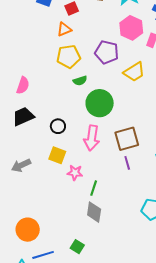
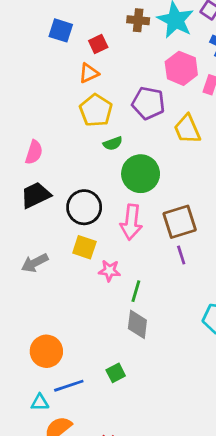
yellow pentagon: (69, 56) -> (96, 110), turned -30
yellow trapezoid: (134, 72) -> (187, 129), turned 100
black circle: (58, 126) -> (84, 207), size x1.6
green square: (77, 247) -> (116, 373), turned 32

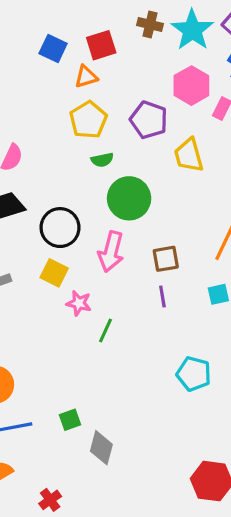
blue square: (61, 30) -> (53, 48), moved
red square: (98, 44) -> (101, 45), size x1.4
brown square: (180, 222) -> (166, 259), size x0.7
gray diamond: (137, 324) -> (101, 448), moved

